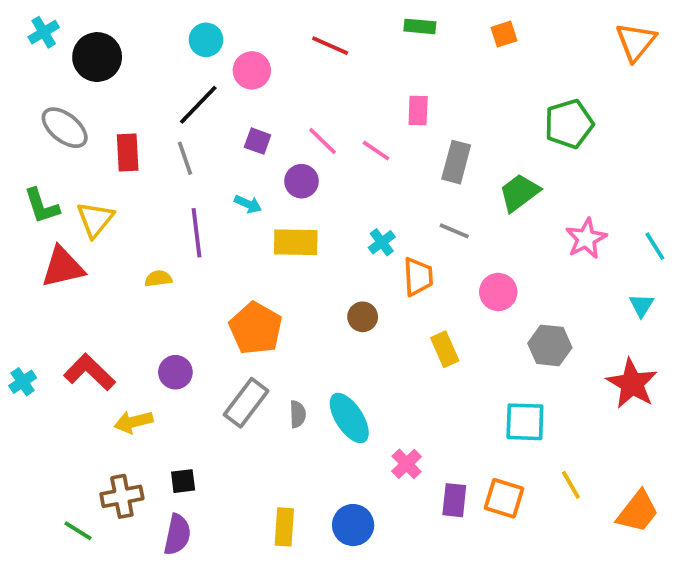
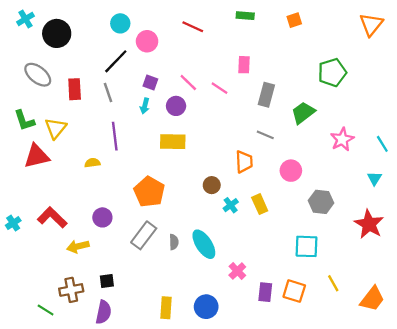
cyan arrow: (248, 204) -> (145, 106), moved, turned 80
cyan cross: (382, 242) -> (231, 205), moved

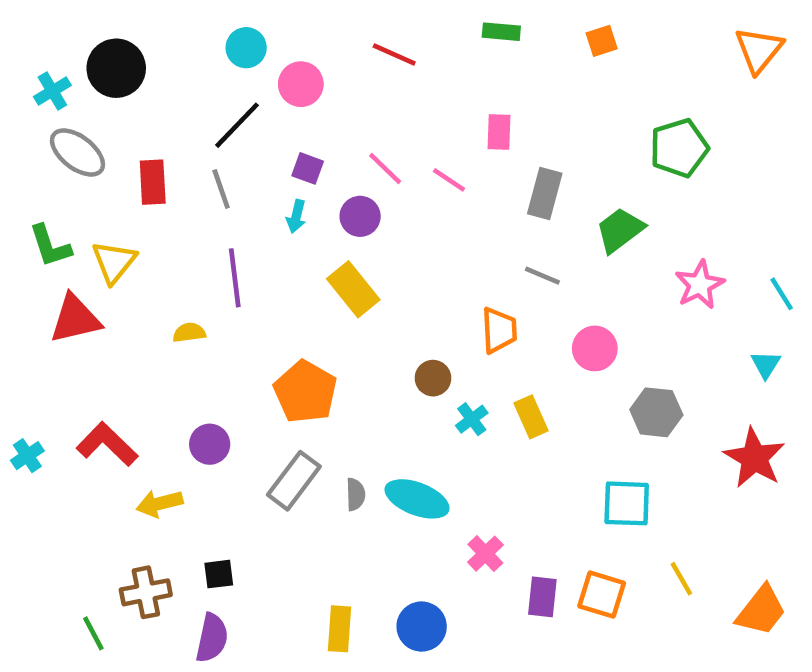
cyan cross: (25, 19) -> (52, 91), moved
yellow rectangle: (173, 142) -> (353, 289), turned 50
cyan ellipse: (204, 244) -> (417, 499), turned -36
green line: (46, 310) -> (93, 633), turned 30

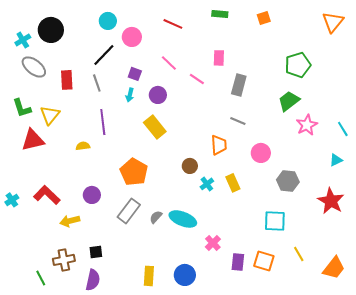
pink line: (385, 168) -> (169, 63), moved
green trapezoid: (620, 230) -> (289, 101), moved
cyan triangle: (766, 364) -> (336, 160), turned 32
gray semicircle: (355, 494) -> (156, 217), turned -136

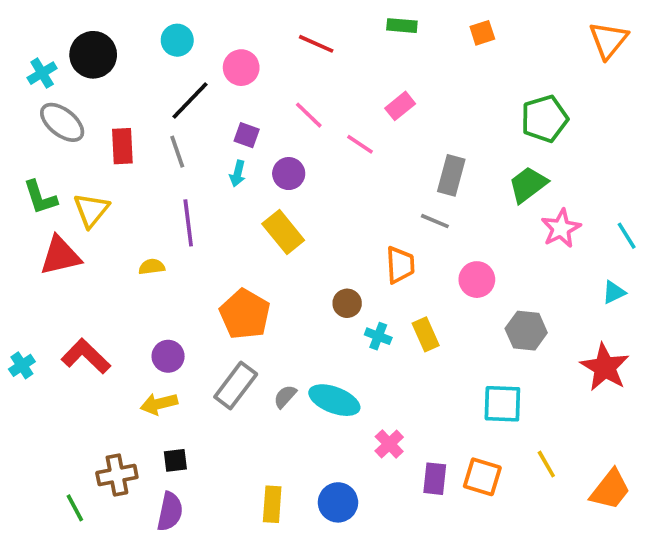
cyan circle: (108, 21) -> (177, 40), moved
pink rectangle: (219, 58) -> (400, 106), turned 49
gray rectangle: (239, 85) -> (451, 175), moved
cyan cross: (207, 184) -> (378, 336), turned -32
yellow arrow: (70, 221) -> (159, 404), moved

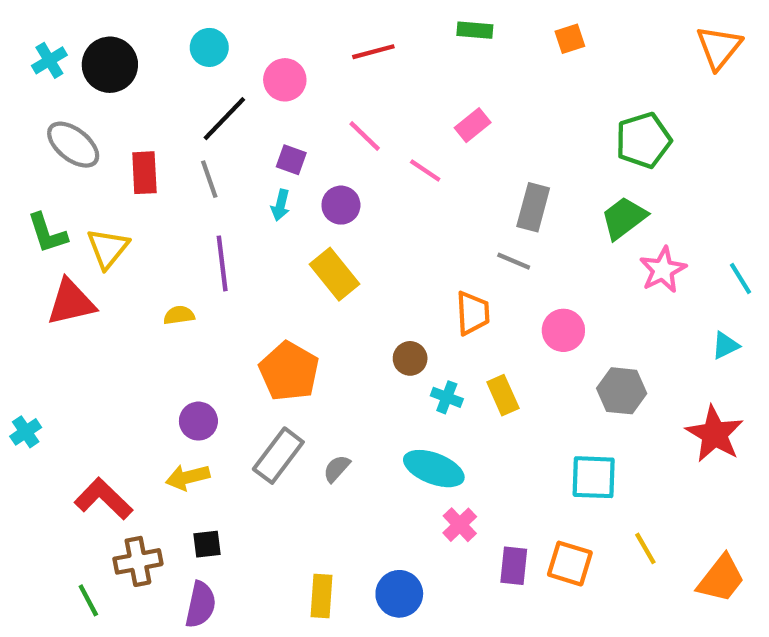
red line: (316, 44) -> (373, 52), turned -39
cyan cross: (42, 73) -> (49, 60), moved
red L-shape: (86, 356) -> (103, 499), moved
cyan ellipse: (334, 400) -> (434, 469), moved

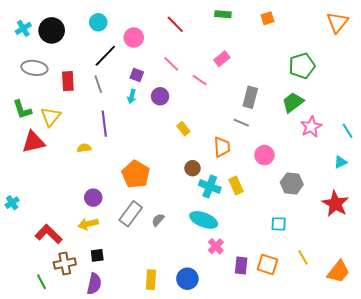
red line: (373, 52) -> (175, 24), turned 60
gray ellipse: (73, 145) -> (34, 68), turned -30
yellow rectangle: (334, 274) -> (183, 129), moved, size x0.6
cyan cross: (447, 397) -> (210, 186), size x1.5
cyan square: (594, 477) -> (279, 224), size x0.7

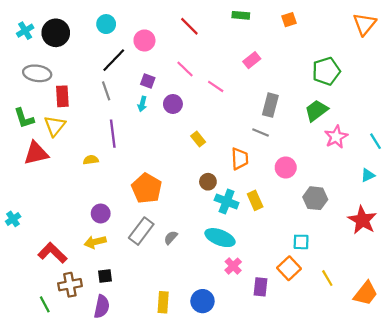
pink rectangle: (222, 59) -> (252, 60), moved
red rectangle: (68, 81) -> (62, 96), moved
orange square: (267, 265) -> (289, 268), moved, turned 30

